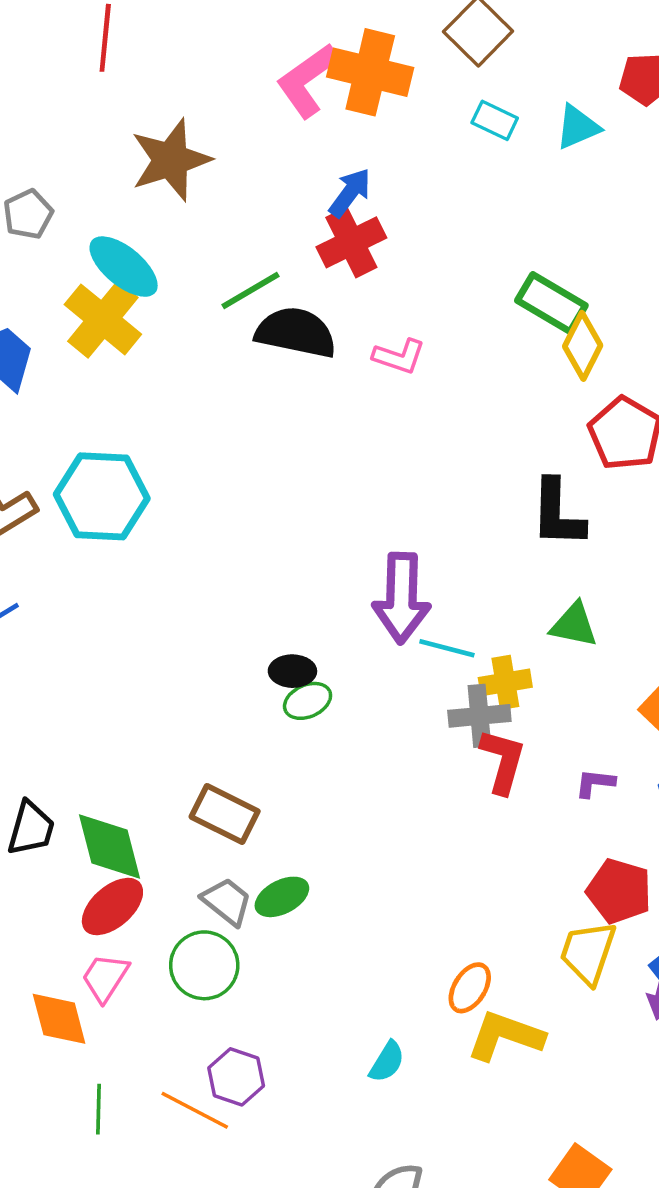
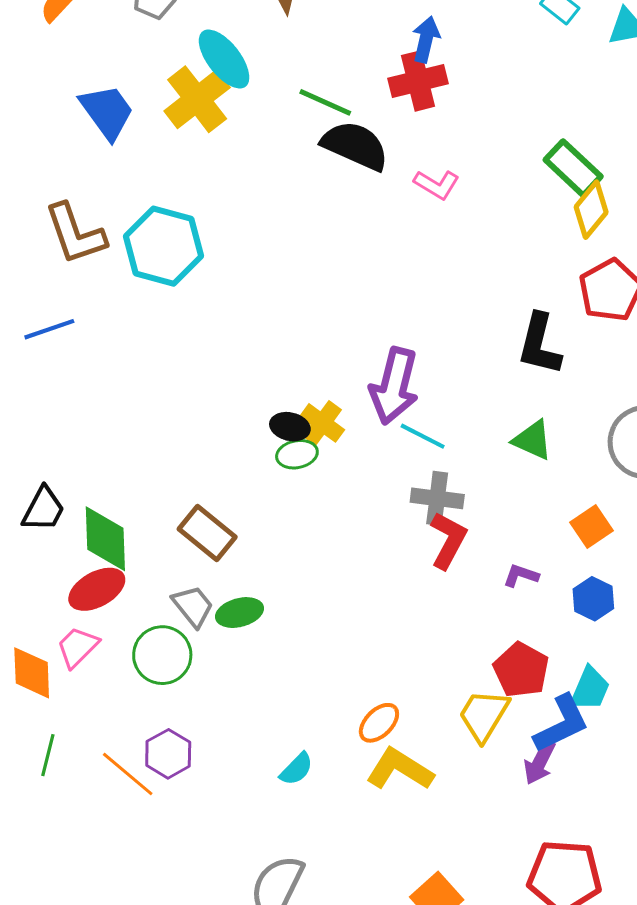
blue arrow: (350, 193) -> (426, 39), turned -36
green line: (250, 290) -> (325, 102), turned 42
yellow cross: (505, 682) -> (322, 423), moved, turned 33

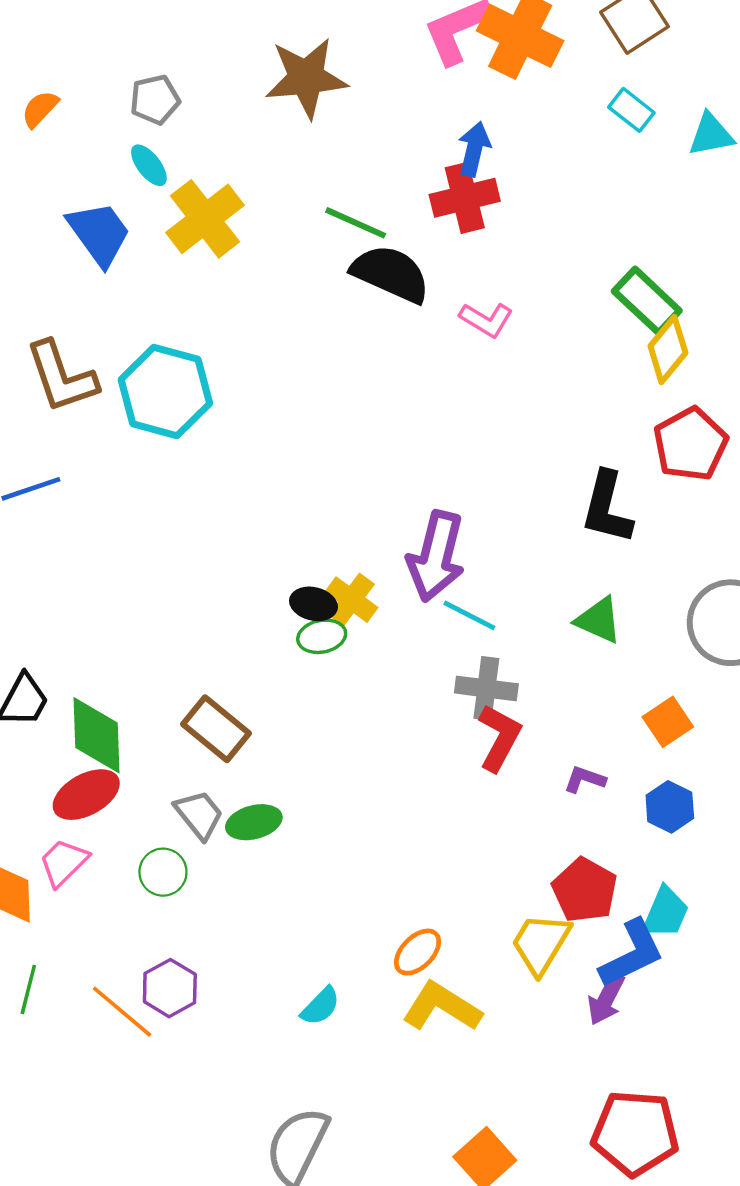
cyan ellipse: (224, 59) -> (149, 165), moved, size x0.6
green circle: (162, 655) -> (163, 872), size x0.7

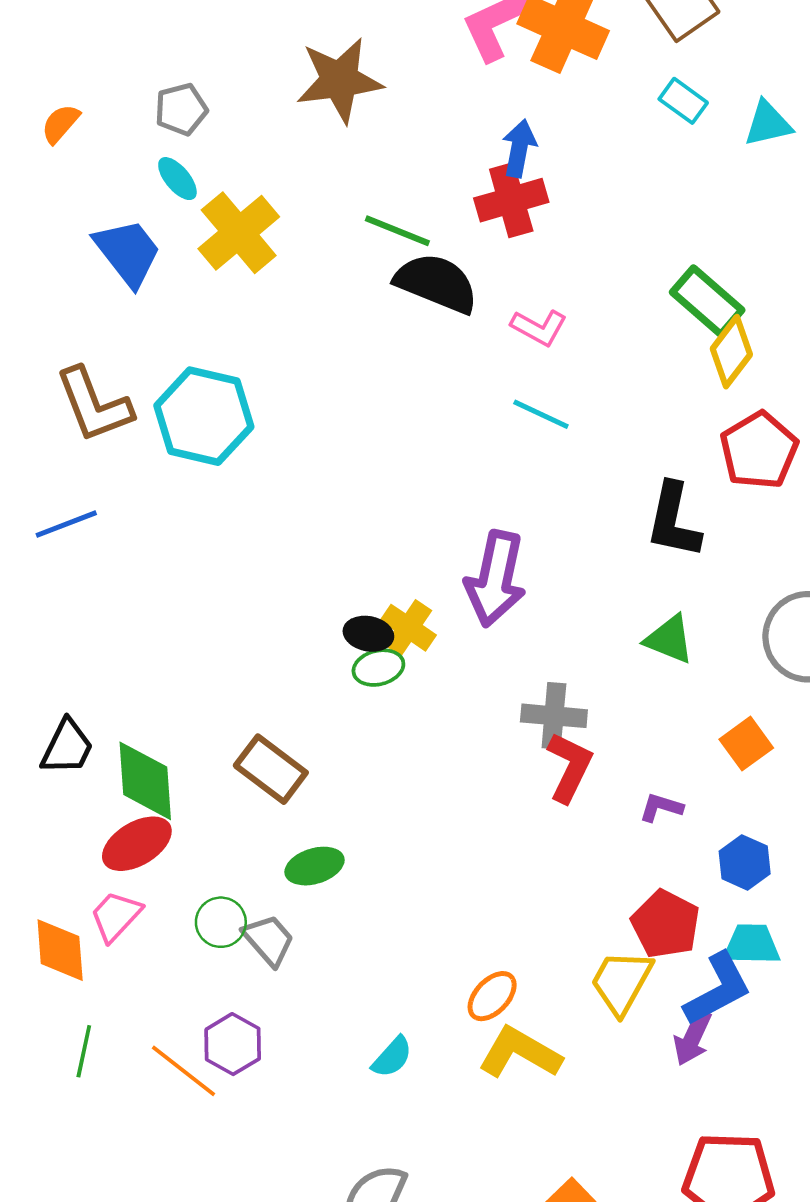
cyan line: (469, 615) -> (541, 414), moved
blue hexagon: (670, 807) -> (745, 862), moved
gray trapezoid: (199, 815) -> (269, 940), moved
cyan trapezoid: (666, 913) -> (752, 944), turned -110

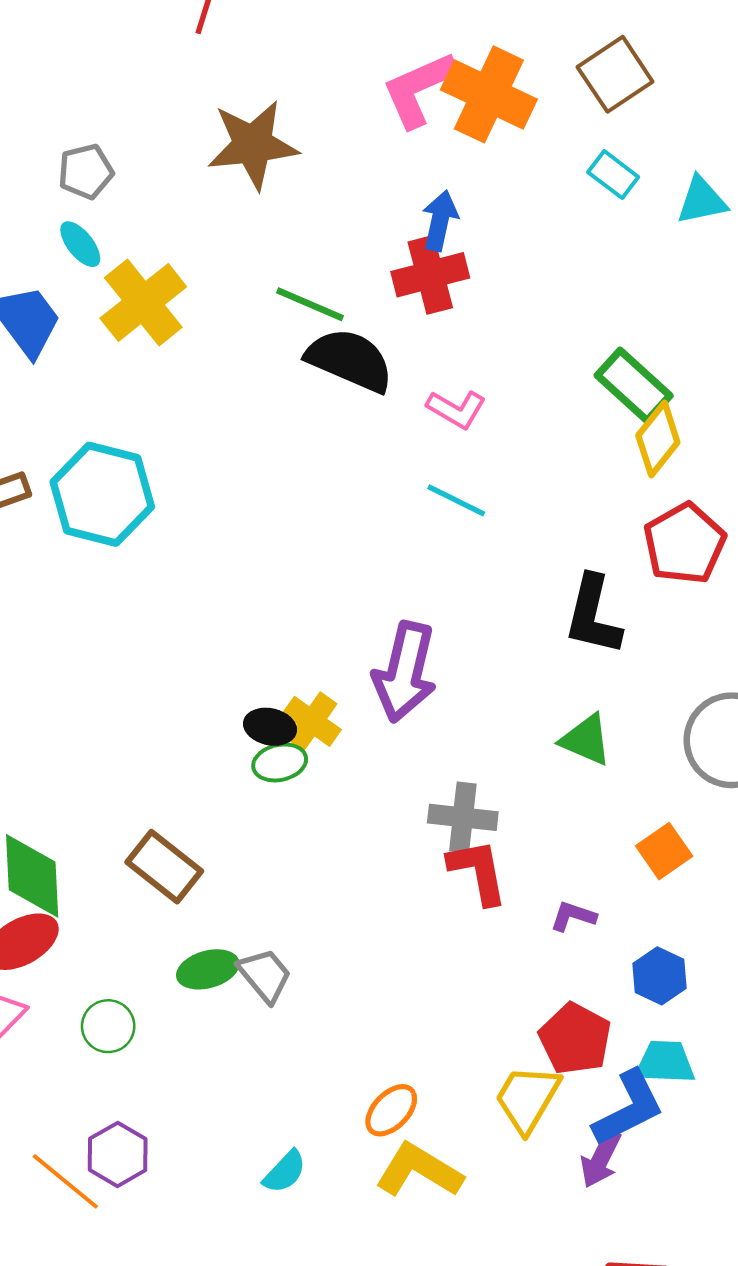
red L-shape: (569, 767) -> (478, 872), turned -38
gray trapezoid: (269, 940) -> (265, 975), moved

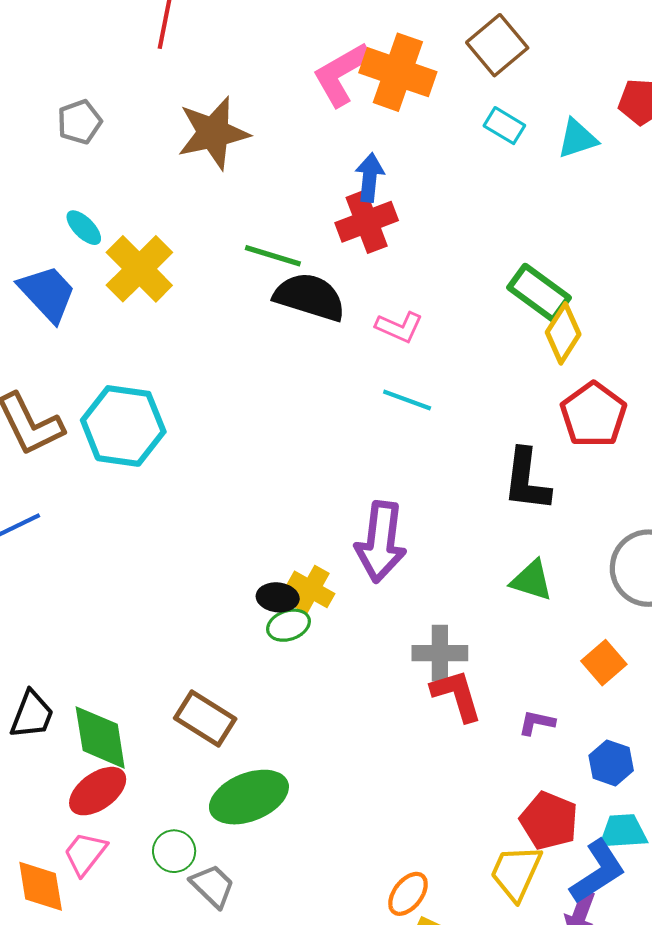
gray pentagon: (86, 172) -> (79, 122), moved
green ellipse: (208, 969) -> (249, 797), size x1.6
gray trapezoid: (265, 975) -> (213, 886), moved

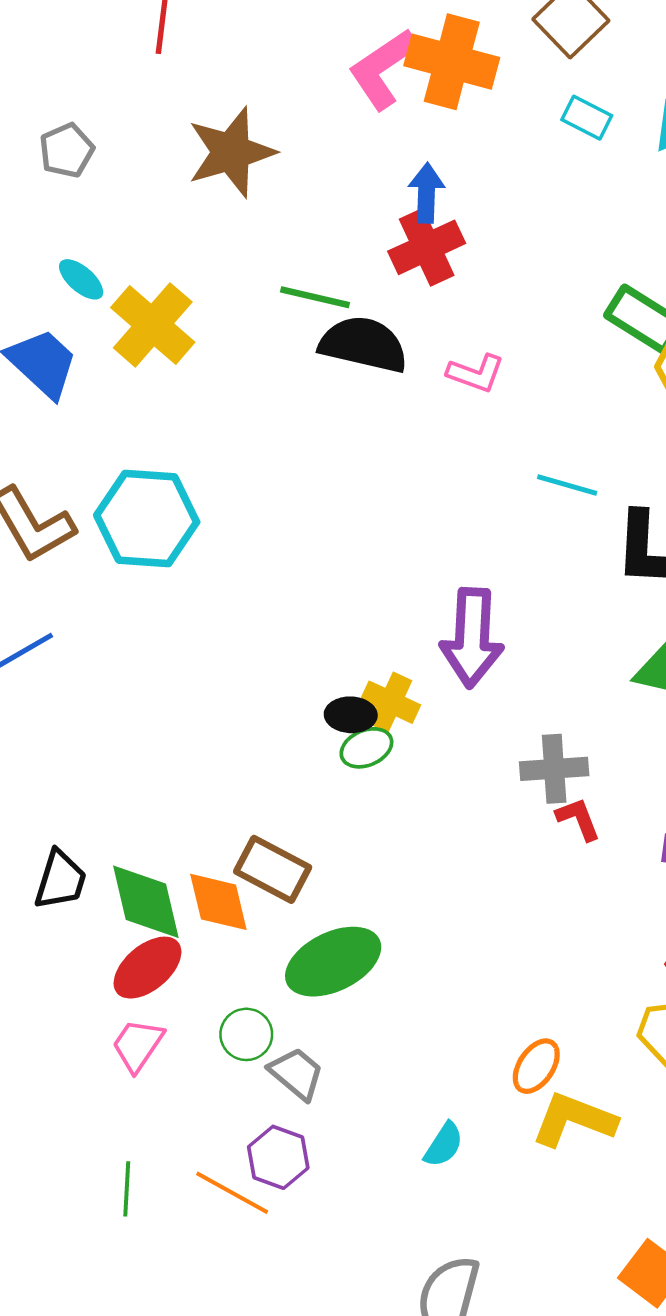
cyan line: (407, 400) -> (567, 485), moved
red L-shape: (457, 695) -> (578, 819), size x0.7
orange diamond: (41, 886) -> (218, 902), moved

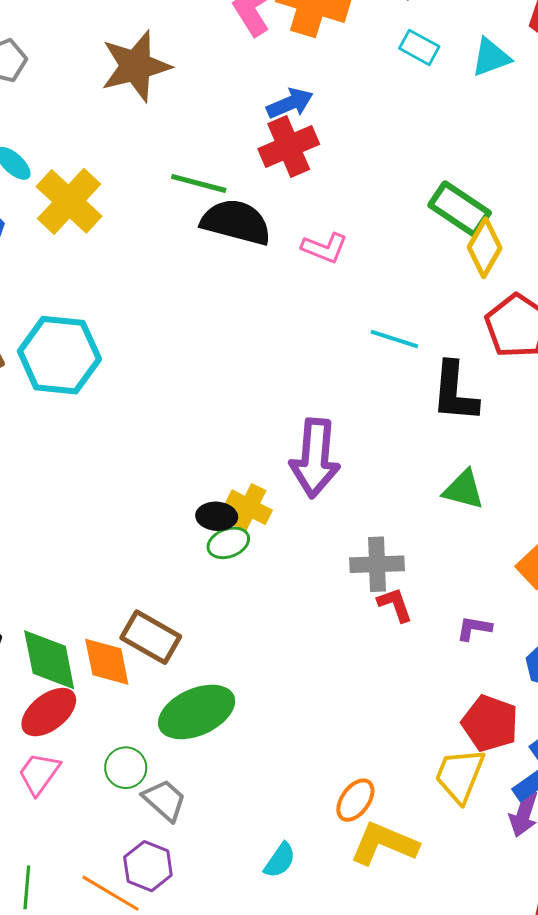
blue arrow: (426, 193) -> (290, 103), turned 63

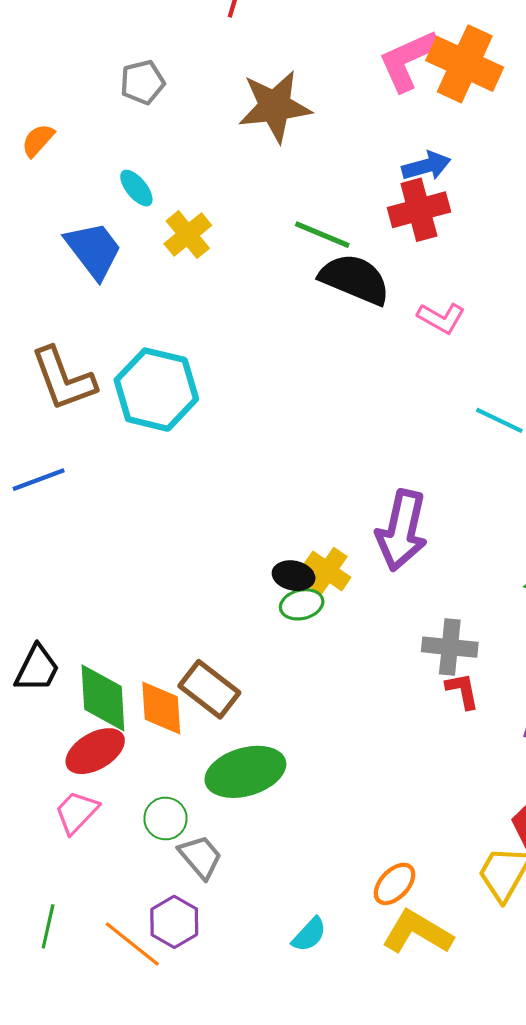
yellow cross: (69, 201) -> (188, 235), size x0.7

